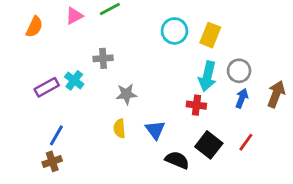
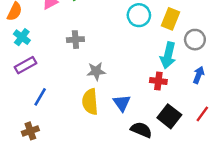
gray circle: (239, 71) -> (195, 40), moved
cyan cross: (74, 80) -> (22, 37), moved
yellow semicircle: (120, 128) -> (90, 102), size x1.5
blue line: (56, 135) -> (40, 97), moved

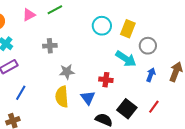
cyan arrow: (168, 55) -> (126, 59), turned -70
red cross: (158, 81) -> (106, 80), moved

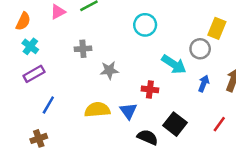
yellow rectangle: (128, 29) -> (217, 28), moved
gray star: (67, 72) -> (109, 70), moved
yellow semicircle: (62, 97) -> (97, 110), turned 90
red line: (154, 107) -> (219, 124), moved

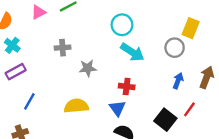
cyan arrow: (174, 64) -> (132, 52), moved
blue triangle: (128, 111) -> (117, 108), moved
black square: (175, 124) -> (165, 120), moved
red line: (219, 124) -> (189, 109), moved

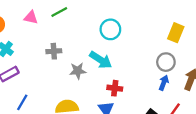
pink triangle: (39, 12) -> (31, 17), turned 40
gray circle: (175, 48) -> (166, 62), moved
cyan arrow: (132, 52) -> (101, 60), moved

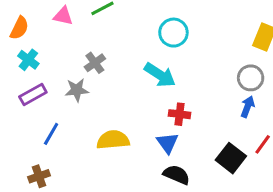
gray cross: (54, 51) -> (95, 63), turned -32
gray star: (78, 71) -> (77, 90), moved

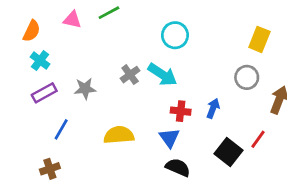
gray cross: (95, 63) -> (130, 75), moved
blue arrow: (248, 107) -> (213, 108), moved

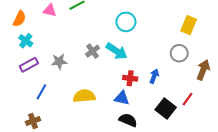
blue triangle: (169, 138) -> (122, 98), turned -42

